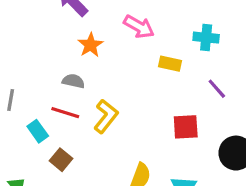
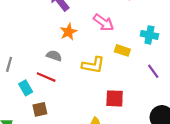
yellow L-shape: (106, 116) -> (93, 65), moved, turned 55
red square: (186, 127) -> (115, 98), moved
brown square: (61, 160) -> (40, 109), turned 32

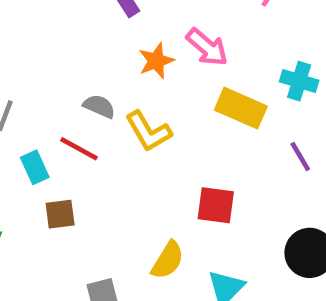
orange star: (68, 32) -> (156, 61), moved
yellow rectangle: (122, 50) -> (241, 108), size x1.5
yellow L-shape: (93, 65) -> (148, 131), moved, turned 45

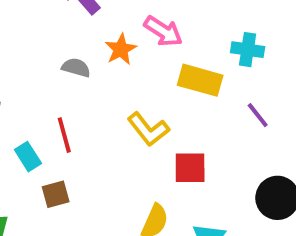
gray semicircle: (99, 106) -> (76, 68), moved
yellow L-shape: (148, 131) -> (148, 129), moved
red line: (79, 149) -> (64, 135), turned 54

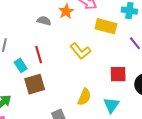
red square: (190, 168) -> (118, 74), moved
brown square: (56, 194) -> (35, 84), size x1.5

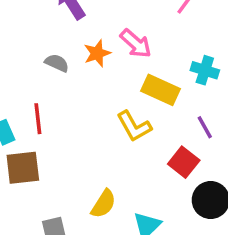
yellow L-shape: (80, 51) -> (134, 126), moved
red square: (118, 74) -> (184, 162), moved, turned 30

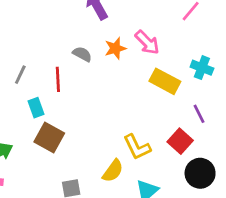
red line: (38, 119) -> (58, 79), moved
yellow L-shape: (134, 126) -> (137, 147), moved
brown square: (23, 168) -> (49, 138), turned 32

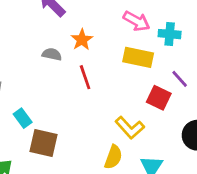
pink arrow: (147, 42) -> (137, 21), moved
red line: (58, 79) -> (85, 77), moved
red square: (180, 141) -> (159, 98), moved

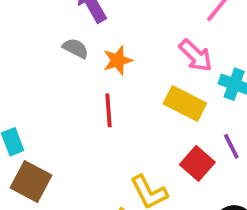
gray semicircle: (52, 54) -> (75, 48), moved

